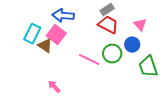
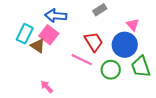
red trapezoid: (108, 25) -> (94, 42), moved, turned 30
blue circle: (132, 45) -> (125, 45), size x1.6
green circle: (112, 54) -> (111, 70), moved

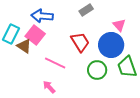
pink line: (82, 60) -> (55, 63), moved
pink arrow: (47, 87) -> (49, 87), moved

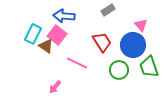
pink arrow: (49, 87) -> (55, 87), moved, turned -96

